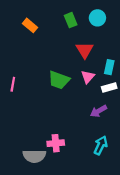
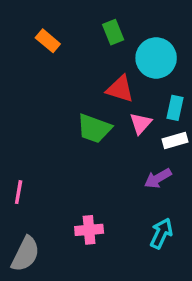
cyan circle: (97, 18) -> (156, 58), moved, size x1.5
red triangle: (85, 50) -> (120, 89), moved, turned -42
pink line: (13, 84) -> (19, 192), moved
gray semicircle: (34, 156) -> (25, 254), moved, turned -65

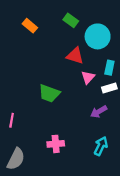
green rectangle: (113, 32) -> (71, 20), turned -32
green trapezoid: (94, 128) -> (49, 93), moved

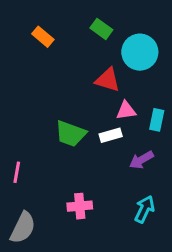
cyan rectangle: (109, 68) -> (157, 120), moved
pink triangle: (88, 77) -> (126, 111), turned 40
white rectangle: (109, 88) -> (111, 135), moved

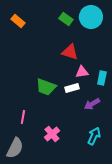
orange rectangle: (43, 37) -> (18, 21), moved
cyan circle: (140, 52) -> (91, 17), moved
pink line: (17, 172) -> (23, 117), moved
pink cross: (80, 206) -> (52, 134), turned -35

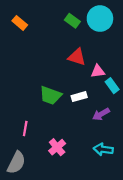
pink triangle: (82, 72) -> (98, 71), moved
cyan rectangle: (102, 78) -> (112, 86), turned -48
cyan arrow: (94, 136) -> (103, 149), turned -108

